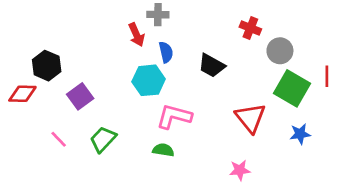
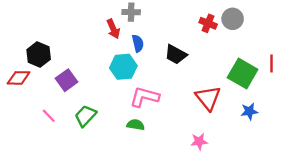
gray circle: (280, 51) -> (233, 19), moved

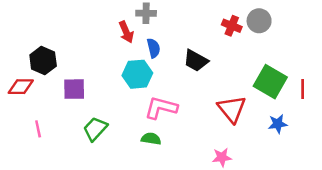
red line: (272, 63) -> (303, 89), moved
purple square: (66, 80) -> (74, 89), turned 35
pink line: (49, 116) -> (38, 129), moved, turned 32

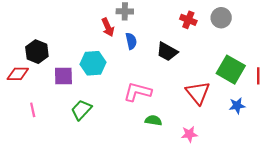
red cross: (232, 26) -> (188, 20), moved
cyan hexagon: (137, 74) -> (93, 63), moved
green semicircle: (151, 139) -> (153, 120), moved

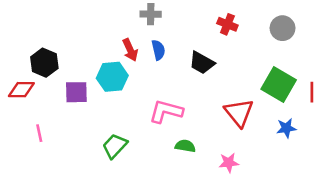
gray circle: (221, 18) -> (283, 28), moved
red arrow: (108, 27) -> (130, 50), moved
green trapezoid: (81, 110) -> (115, 146), moved

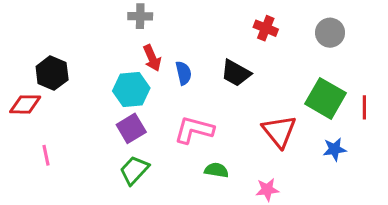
gray cross: (151, 14) -> (140, 16), moved
blue semicircle: (158, 50) -> (184, 73), moved
purple square: (76, 92) -> (131, 128), moved, turned -30

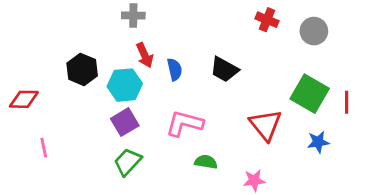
red cross: (266, 28) -> (267, 20), moved
black hexagon: (52, 73) -> (82, 69), moved

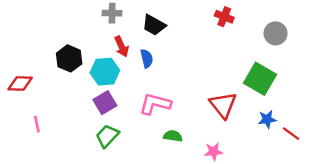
gray circle: (314, 31) -> (276, 33), moved
black trapezoid: (224, 69) -> (154, 25), moved
red line: (347, 102) -> (291, 134), moved, turned -54

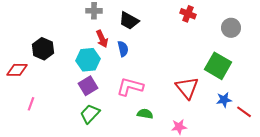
black hexagon: (69, 58) -> (43, 49), moved
pink line: (37, 124) -> (31, 104), turned 32

